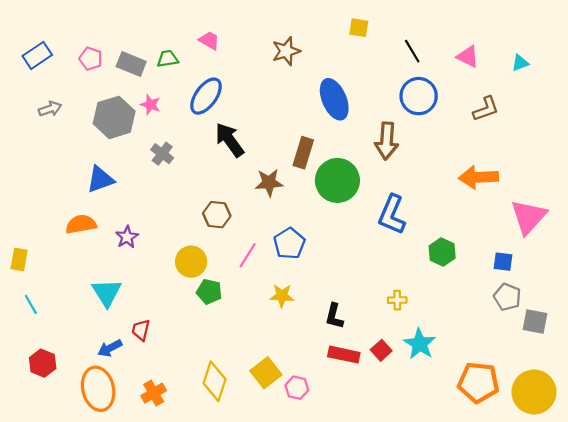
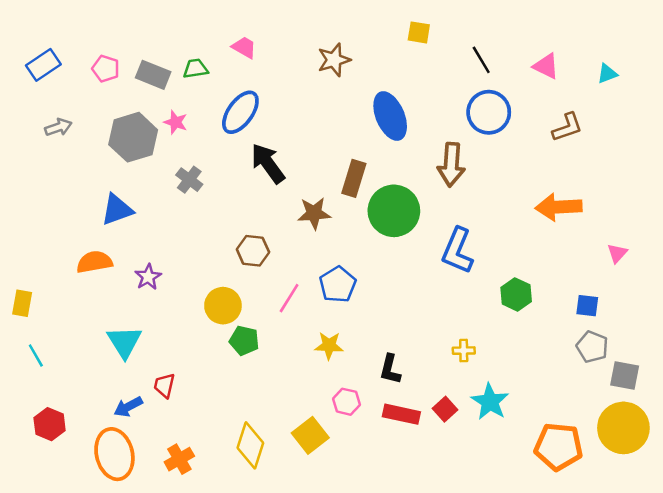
pink triangle: (529, 217) -> (617, 253), size x0.5
pink hexagon: (297, 388) -> (346, 402), moved
yellow circle: (534, 392) -> (623, 428), moved

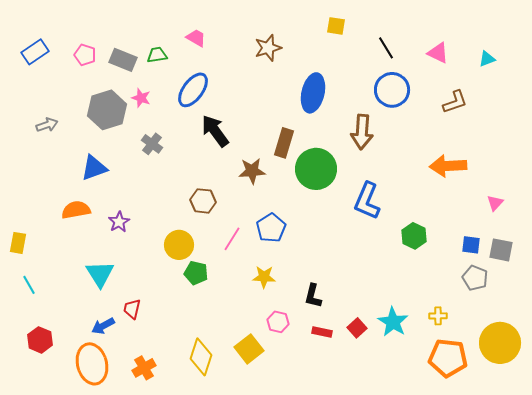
blue ellipse: (390, 116) -> (313, 93), turned 36
gray arrow: (58, 127) -> (47, 125), moved
yellow cross: (464, 351) -> (438, 316), moved
gray square: (625, 375) -> (501, 250), moved
red rectangle: (401, 414) -> (322, 332), size x0.7

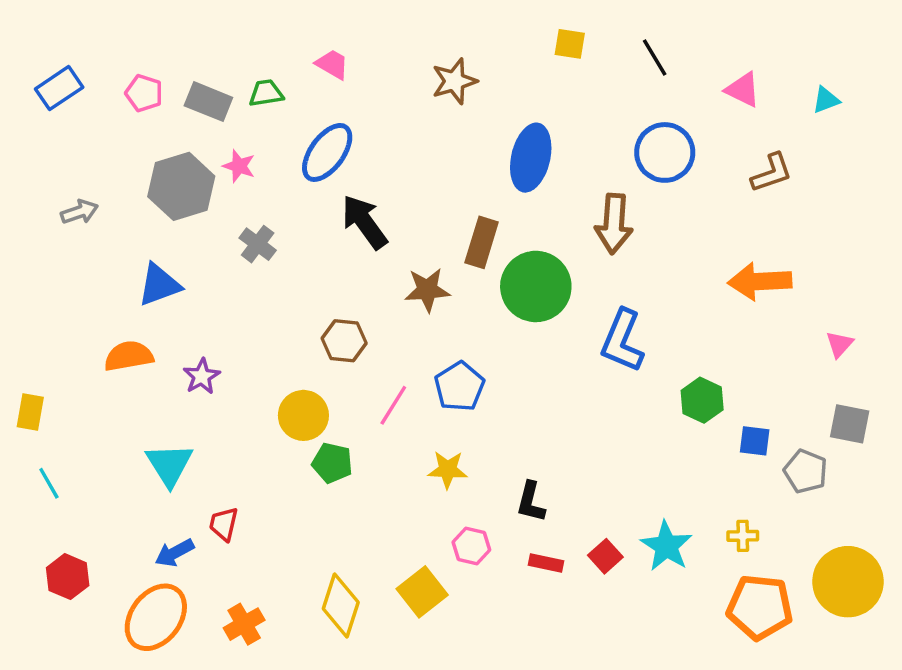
black line: (386, 48) -> (655, 57), moved
blue square: (471, 245) -> (755, 441), moved
orange ellipse: (92, 364) -> (156, 617), turned 51

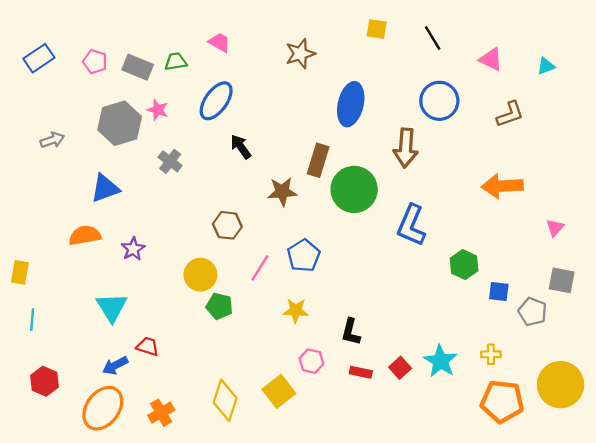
black arrow: (364, 222) -> (241, 147), size x0.7
cyan line: (49, 483) -> (32, 320), turned 35
red trapezoid: (224, 524) -> (148, 346), turned 95

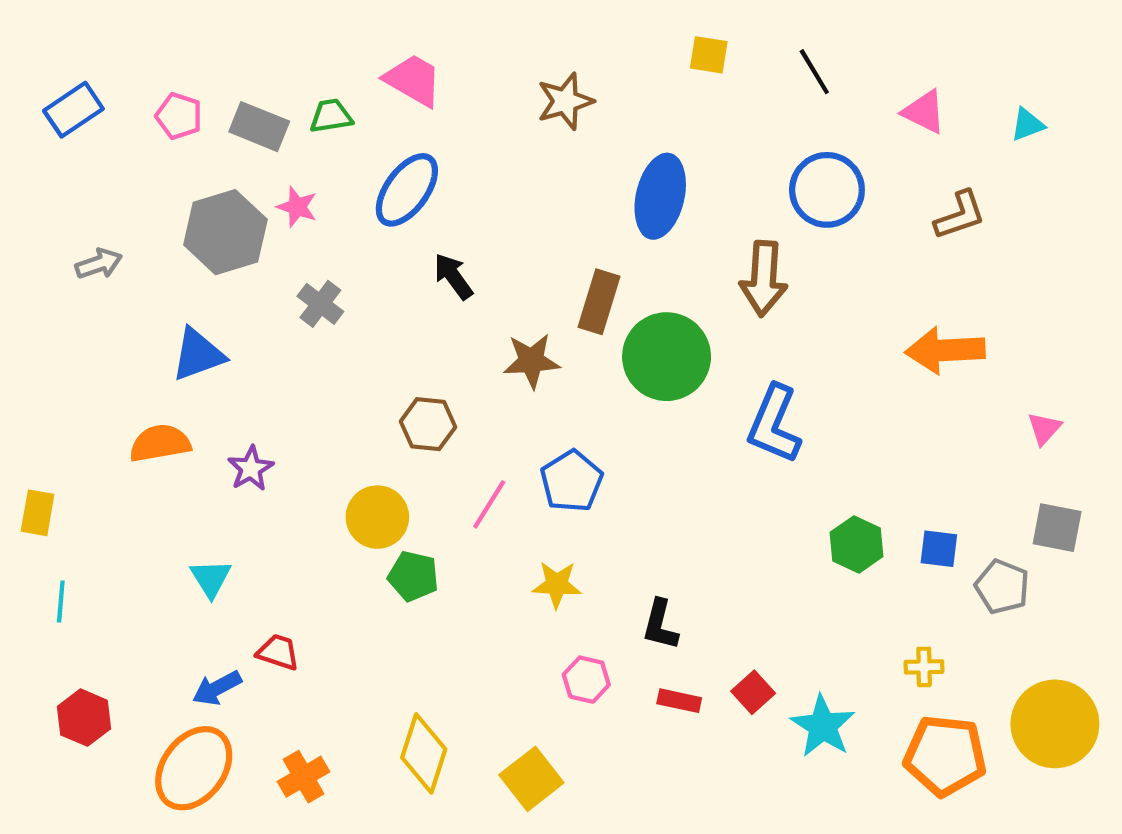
pink trapezoid: (219, 42) -> (413, 80), size x1.4
green hexagon: (464, 265) -> (856, 544), moved
cyan triangle: (112, 307) -> (211, 578), size x0.7
cyan star: (440, 361) -> (823, 726), moved
yellow square: (279, 391) -> (531, 779), moved

